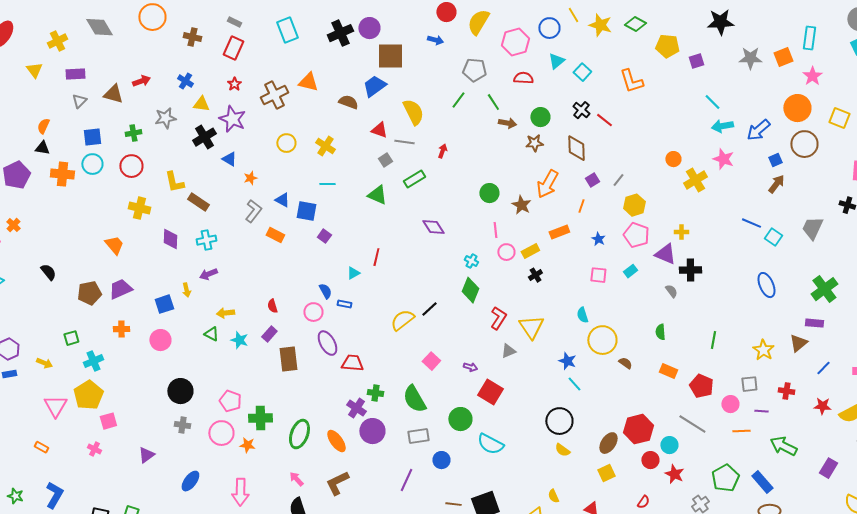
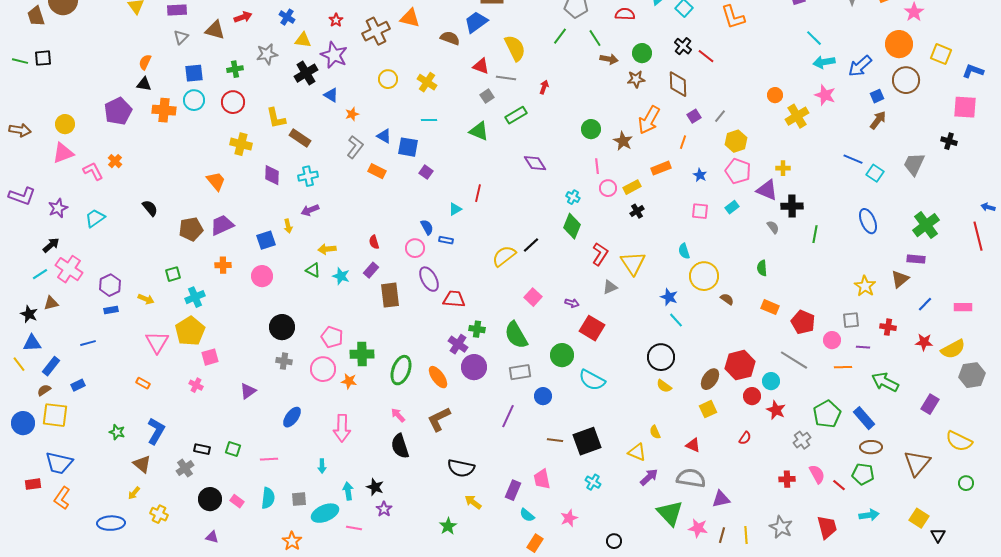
green line: (713, 340) -> (815, 234), moved

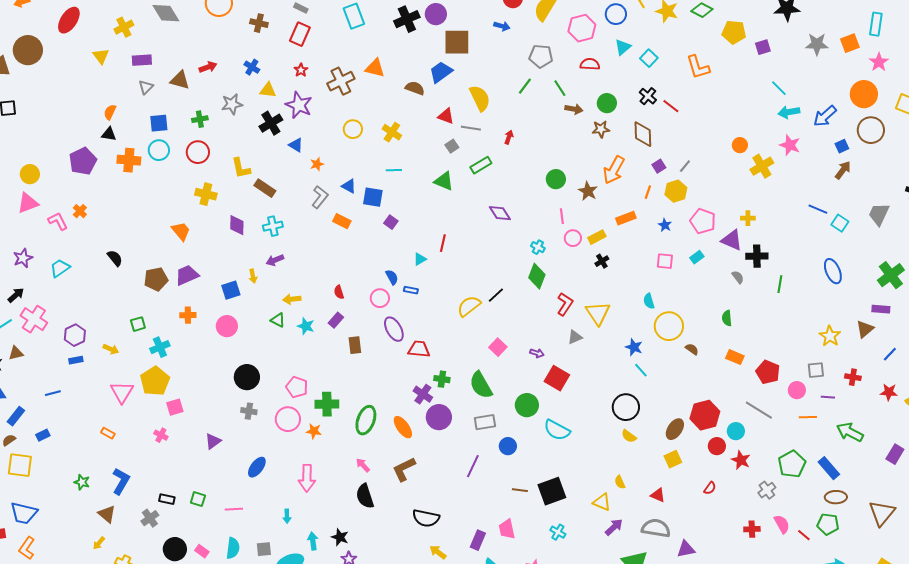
yellow hexagon: (736, 141) -> (676, 191), moved
brown rectangle: (390, 295) -> (355, 345), size x0.7

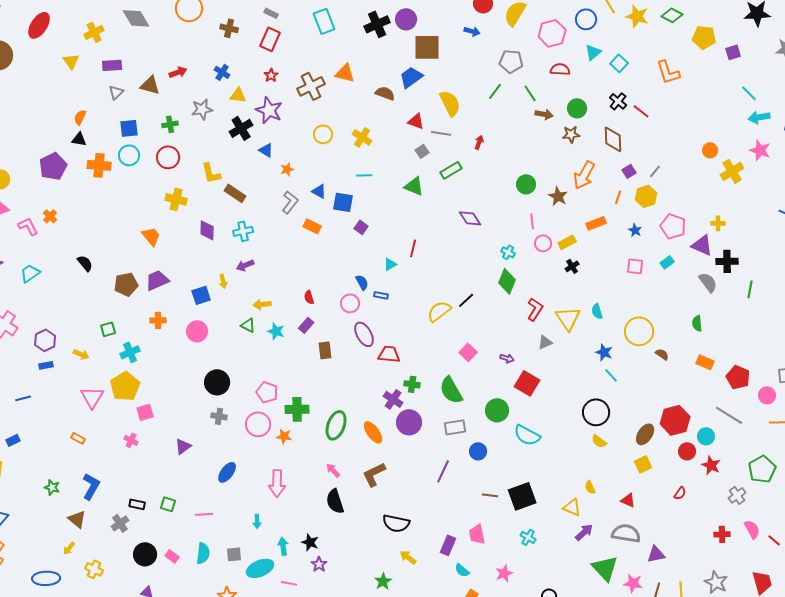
gray semicircle: (738, 277) -> (708, 282), size x1.5
cyan semicircle: (649, 301) -> (597, 311), moved

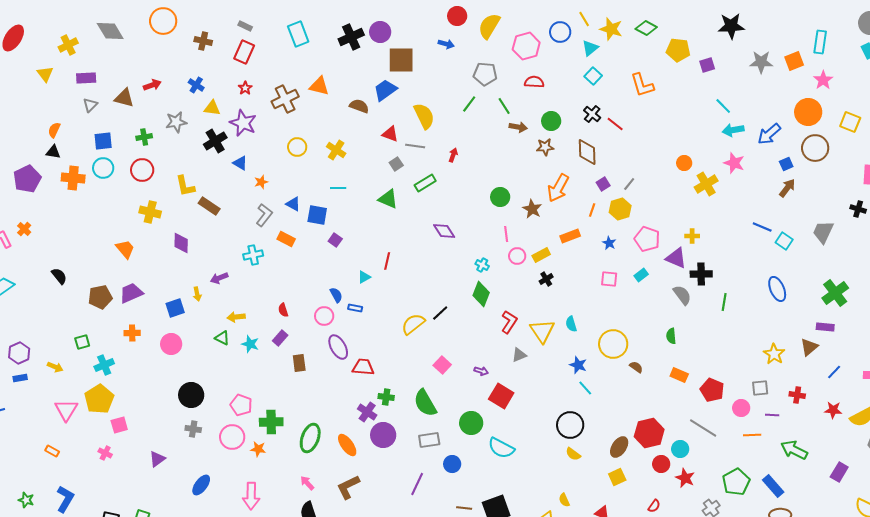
cyan triangle: (593, 52) -> (590, 48), moved
cyan cross: (243, 231) -> (253, 255), moved

